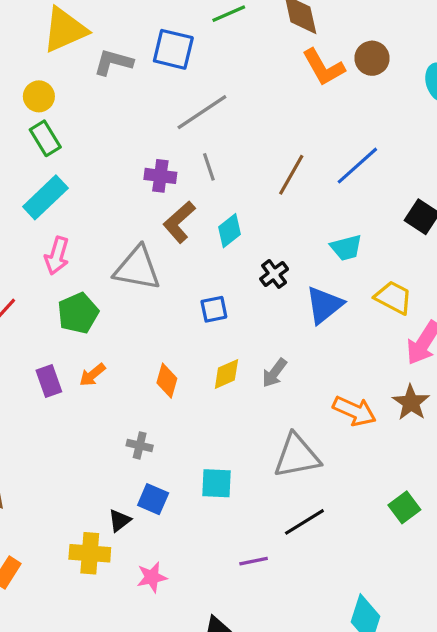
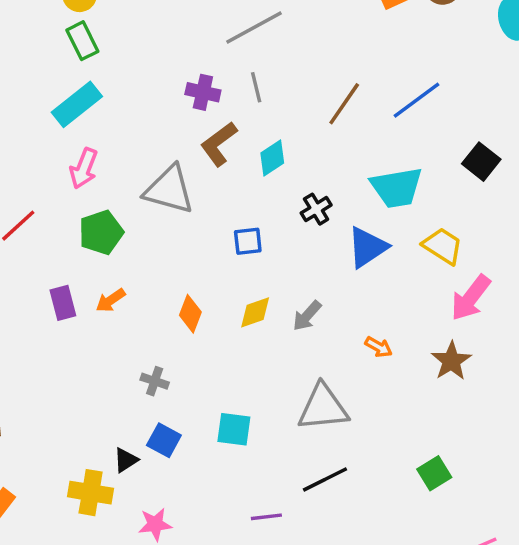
cyan trapezoid: (346, 248) -> (397, 188), size x1.5
orange arrow: (354, 411) -> (379, 347), moved, size x0.6

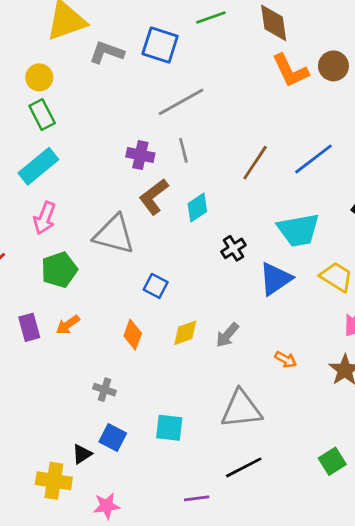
blue square: (248, 241) -> (156, 286), moved, turned 35

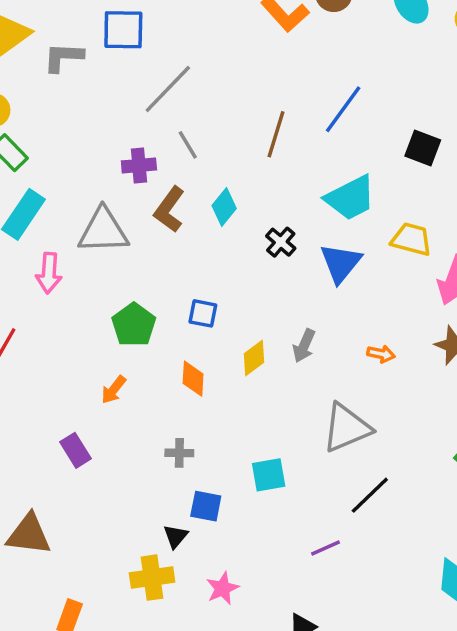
gray triangle: (114, 234) -> (103, 231), moved
green pentagon: (59, 270) -> (134, 325), moved
purple rectangle: (29, 327) -> (76, 450), moved

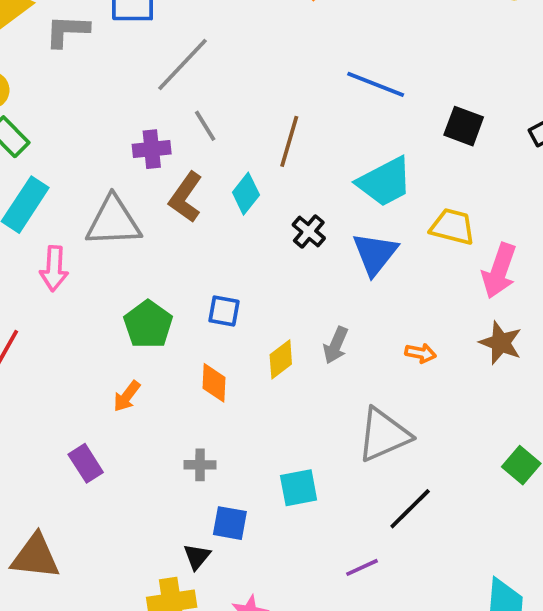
blue line: (343, 109) -> (376, 84), turned 76
brown line: (276, 134) -> (289, 141), moved

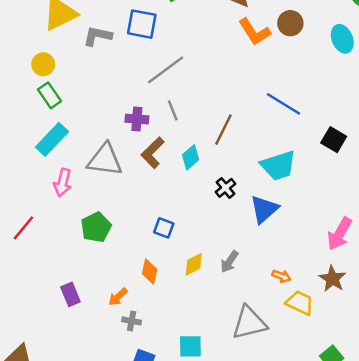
yellow trapezoid: (452, 227) -> (300, 303), moved
green pentagon: (148, 325) -> (96, 227), moved
orange arrow: (127, 396) -> (118, 297), moved
purple rectangle: (86, 463) -> (70, 294), moved

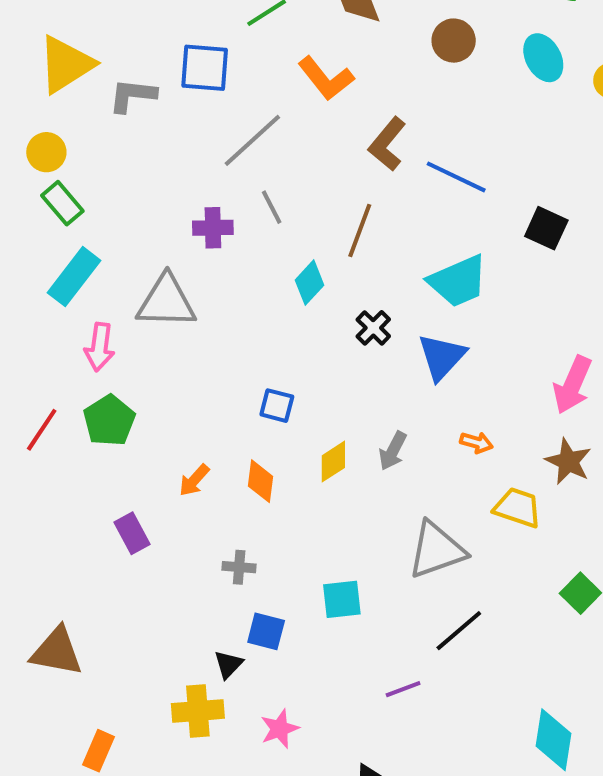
orange L-shape: (254, 32) -> (326, 78), moved
brown L-shape: (153, 153) -> (387, 144), moved
green pentagon: (96, 227) -> (109, 421), moved
orange arrow: (281, 276) -> (476, 442), moved
orange arrow: (118, 297) -> (194, 480), moved

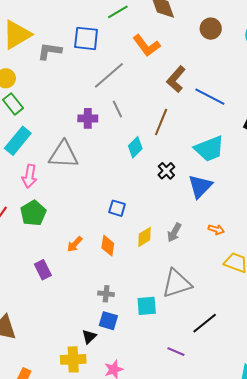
gray triangle: (437, 550) -> (177, 283), moved
gray cross: (239, 567) -> (106, 294), moved
purple line: (403, 689) -> (176, 352), turned 42

